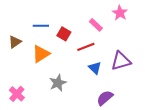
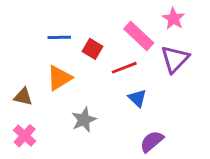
pink rectangle: (96, 25) -> (139, 36), size x1.5
brown triangle: (15, 42) -> (23, 97), moved, turned 48
purple triangle: (121, 61) -> (175, 59), moved, turned -30

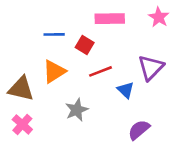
pink rectangle: (139, 36) -> (110, 19), moved, turned -44
purple triangle: (175, 59) -> (151, 68), moved
red line: (124, 68) -> (100, 71), moved
brown triangle: (23, 97) -> (21, 89), size x1.5

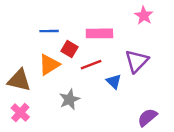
pink rectangle: (110, 19) -> (99, 33), moved
red square: (85, 45) -> (69, 49), moved
purple semicircle: (139, 130) -> (147, 117), moved

